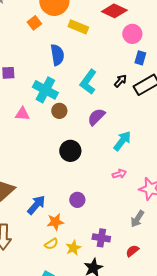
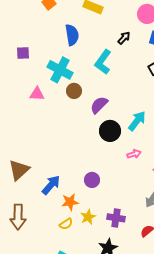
black arrow: (120, 81) -> (124, 38), moved
purple semicircle: (96, 117) -> (99, 105), moved
black circle: (70, 151) -> (110, 131), moved
yellow star: (73, 248) -> (88, 217), moved

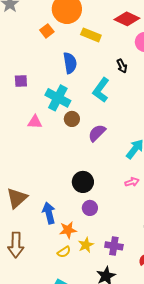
black arrow: (124, 38) -> (122, 66), turned 112
black circle: (110, 131) -> (83, 182), moved
blue arrow: (51, 185) -> (49, 213), turned -55

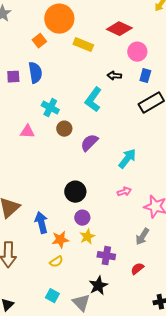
blue semicircle: (70, 63) -> (35, 73), moved
black arrow: (122, 66) -> (114, 76), turned 120
purple square: (21, 81) -> (13, 77), moved
cyan cross: (58, 98) -> (50, 108), size x0.7
yellow star: (86, 245) -> (87, 237), moved

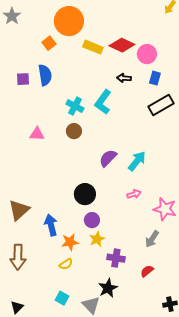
red diamond: (119, 29) -> (122, 45), moved
cyan cross: (50, 108) -> (75, 106), moved
purple semicircle: (89, 143) -> (108, 158), moved

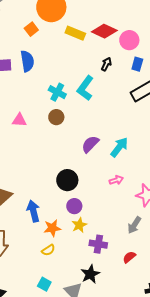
black arrow: (124, 78) -> (106, 64), turned 112

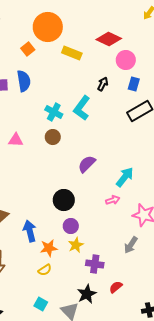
red diamond: (104, 31) -> (109, 39), moved
cyan arrow: (119, 147) -> (125, 177), moved
red semicircle: (129, 257) -> (116, 287), moved

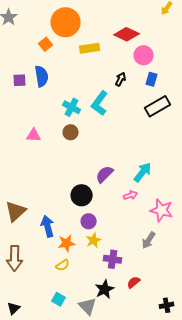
yellow rectangle: (72, 53) -> (90, 48), turned -30
purple semicircle: (87, 164) -> (105, 174), moved

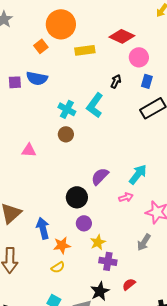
blue semicircle: (42, 76) -> (37, 78), turned 110
pink triangle: (34, 135) -> (29, 150), moved
yellow star: (94, 240) -> (98, 242), moved

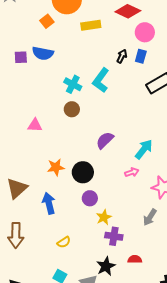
blue rectangle: (147, 81) -> (141, 56), moved
purple semicircle: (100, 176) -> (105, 140), moved
orange star: (62, 245) -> (56, 167), moved
red semicircle: (129, 284) -> (135, 259), turned 40

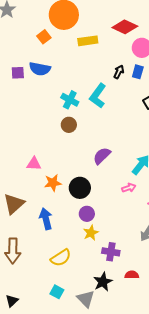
pink triangle: (35, 125) -> (34, 164), moved
yellow star: (104, 217) -> (91, 233), moved
yellow semicircle: (64, 242) -> (61, 258), size x1.5

